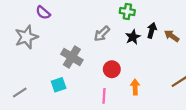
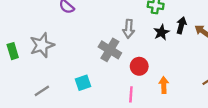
gray arrow: (102, 34) -> (129, 29), turned -42
gray star: (26, 37) -> (42, 45), moved
gray cross: (72, 57) -> (110, 50), moved

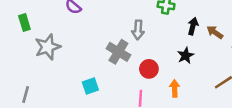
black star: (161, 32) -> (186, 55), moved
green rectangle: (13, 51) -> (24, 23), moved
gray line: (42, 91) -> (26, 95), moved, turned -42

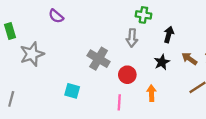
gray arrow: (138, 30) -> (132, 38), moved
brown arrow: (215, 32) -> (189, 59), moved
cyan square: (90, 86) -> (72, 91), turned 35

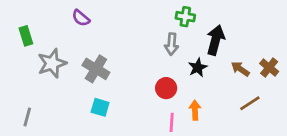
black arrow: (169, 34) -> (216, 40), size x1.5
gray cross: (99, 59) -> (96, 69), moved
black star: (162, 62) -> (198, 67), moved
pink line: (119, 102) -> (172, 122), moved

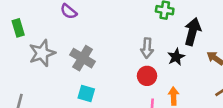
gray arrow: (172, 44) -> (147, 48), moved

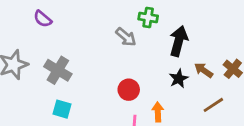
gray arrow: (147, 48) -> (126, 37), moved, turned -54
black star: (176, 57) -> (179, 79), moved

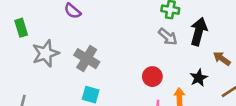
gray arrow: (126, 37) -> (168, 37), moved
black star: (179, 79) -> (199, 78), moved

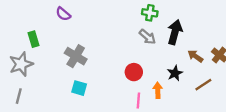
green rectangle: (21, 28) -> (34, 39), moved
gray star: (46, 53) -> (21, 64), moved

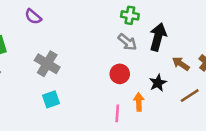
red circle: (134, 72) -> (120, 74), moved
cyan square: (79, 88) -> (51, 99), turned -35

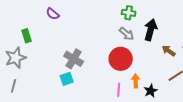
gray cross: (47, 64) -> (74, 59), moved
red circle: (120, 74) -> (121, 59), size x1.5
black star: (158, 83) -> (151, 91), moved

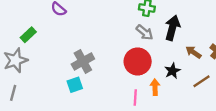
green rectangle: (27, 36) -> (28, 35), turned 64
gray cross: (74, 59) -> (83, 61), turned 30
black star: (151, 91) -> (172, 71), moved

